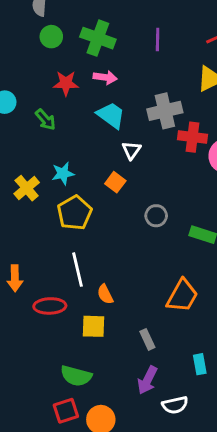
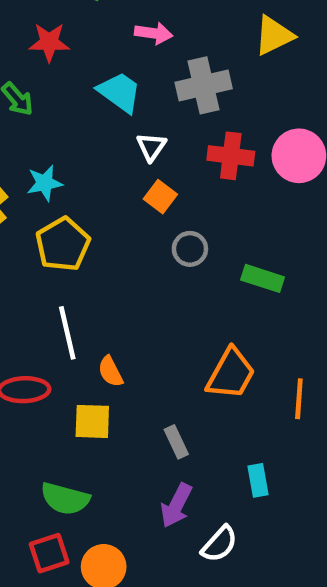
pink arrow: (105, 77) -> (154, 33), moved
red cross: (193, 137) -> (231, 156), moved
orange square: (115, 182) -> (160, 197), moved
white semicircle: (175, 405) -> (219, 544), turned -35

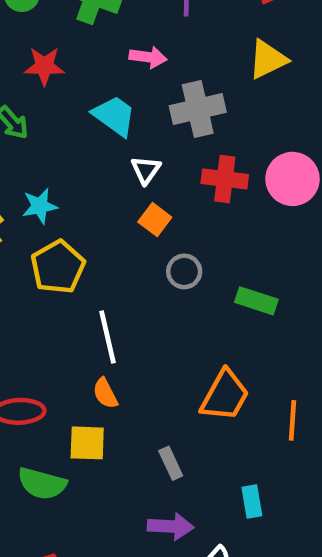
white line: (67, 333) -> (107, 337), moved
green semicircle: (65, 499) -> (42, 484), moved
purple arrow: (176, 505) -> (171, 526), turned -114

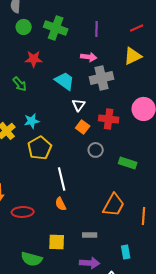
pink arrow: (148, 57) -> (89, 57), moved
red cross: (225, 179) -> (109, 119), moved
yellow square: (87, 443) -> (57, 242), moved
gray rectangle: (171, 463) -> (90, 235), turned -64
green semicircle: (42, 484) -> (32, 259), moved

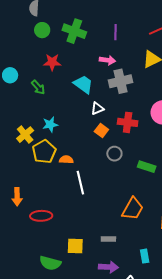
white triangle: (79, 105) -> (97, 108), turned 32
yellow pentagon: (40, 148) -> (44, 152), moved
orange semicircle: (61, 204) -> (66, 160), moved, turned 120

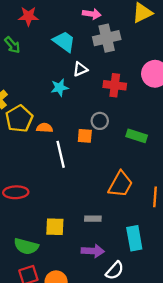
cyan star: (50, 124) -> (59, 88), moved
orange square: (101, 130) -> (85, 136), moved, turned -32
cyan rectangle: (145, 256) -> (134, 238), size x1.5

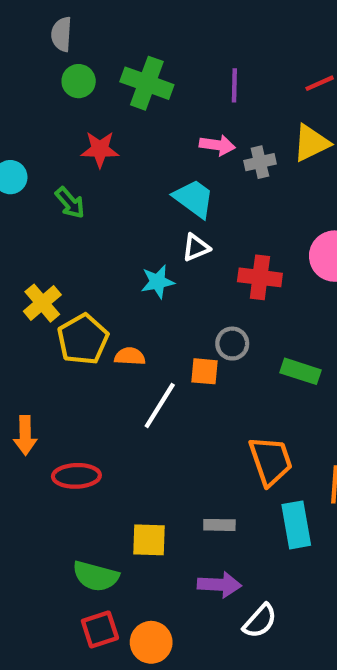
gray cross: (107, 38) -> (260, 162), moved, size x0.6
cyan trapezoid: (64, 42) -> (194, 198), moved
white line: (61, 154) -> (160, 405), turned 45
orange trapezoid: (120, 184) -> (271, 461), turned -48
cyan rectangle: (134, 238) -> (296, 525), moved

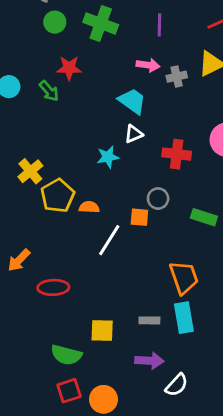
green arrow: (70, 203) -> (49, 91), moved
orange arrow: (25, 435) -> (19, 260), turned 45
cyan rectangle: (296, 525) -> (184, 318), moved

